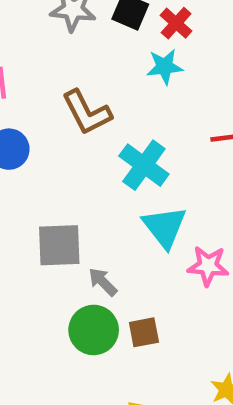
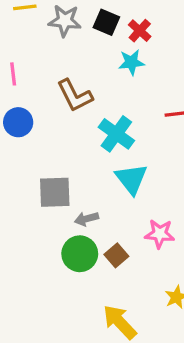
pink star: (208, 266) -> (160, 234), moved
gray arrow: (103, 282) -> (86, 219), turned -60
brown square: (144, 332) -> (116, 255), turned -30

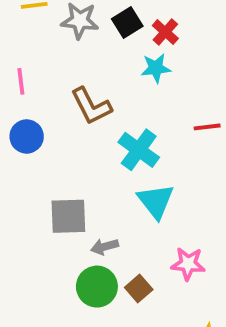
black square: (106, 22) -> (127, 23), turned 35

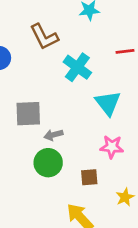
cyan triangle: (156, 201) -> (108, 103), moved
brown square: (139, 288) -> (89, 177), moved, turned 36

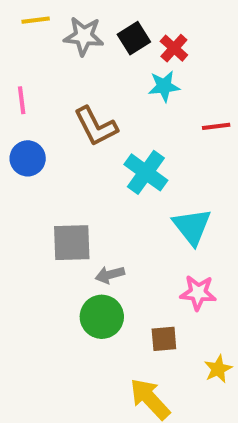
red line: (125, 51) -> (216, 126), moved

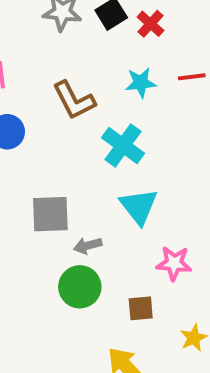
cyan star: (164, 86) -> (141, 83), moved
red line: (216, 126) -> (192, 77), moved
cyan triangle: (192, 227) -> (139, 206), moved

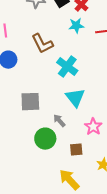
cyan star: (141, 83) -> (76, 26), moved
gray arrow: (88, 246) -> (59, 121), moved, turned 64
pink star: (174, 263) -> (93, 127), turned 30

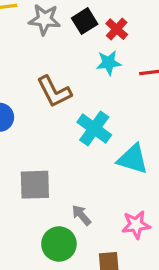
cyan triangle: (75, 98) -> (133, 159), moved, turned -35
pink star: (93, 127) -> (136, 225), turned 30

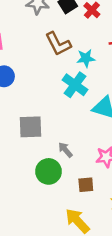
cyan star: (109, 63) -> (86, 58), moved
brown L-shape: (54, 92) -> (58, 44), moved

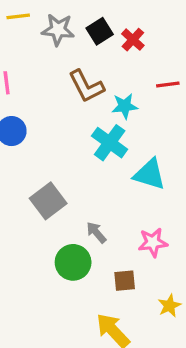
gray square: (30, 127) -> (48, 201), turned -35

